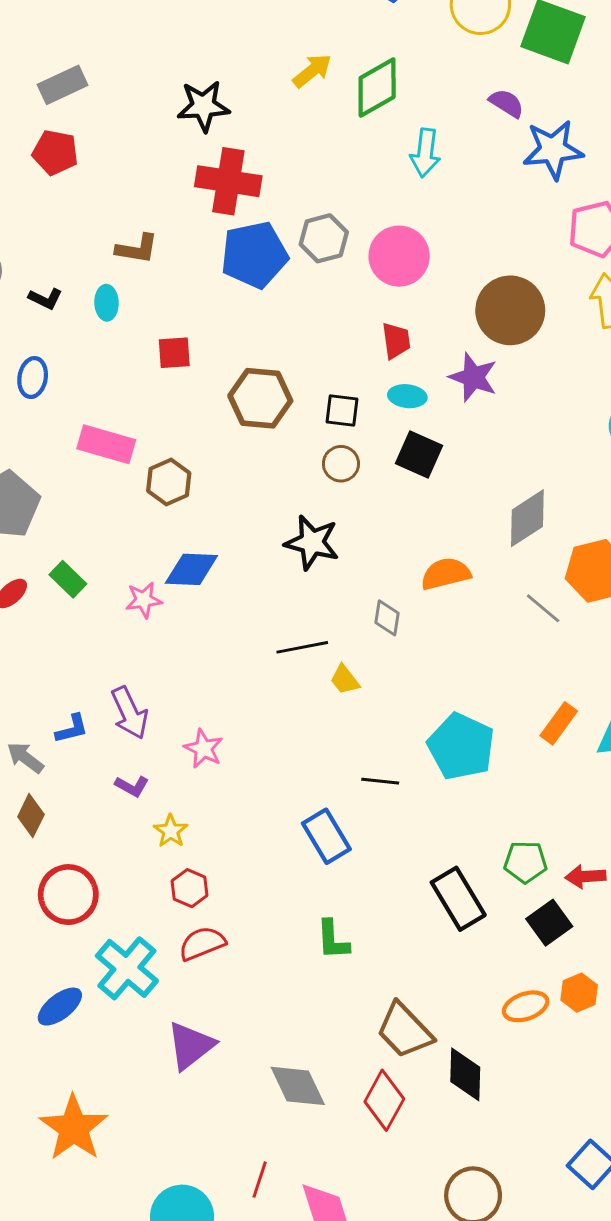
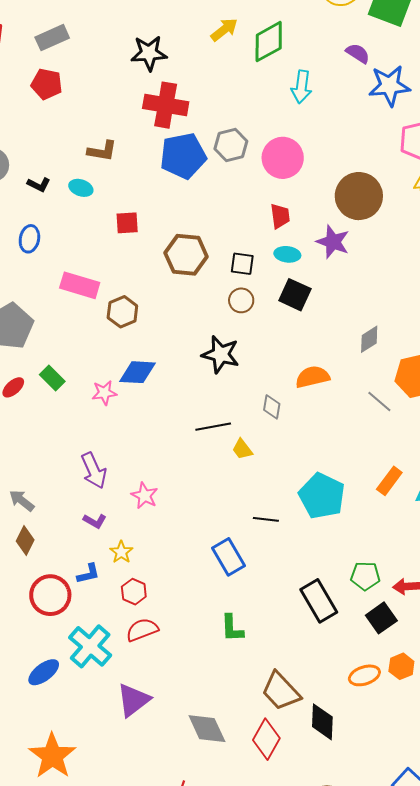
cyan ellipse: (107, 303) -> (81, 188), turned -70
gray diamond: (527, 518) -> (369, 339), size x0.7
blue L-shape: (72, 729) -> (88, 574), moved

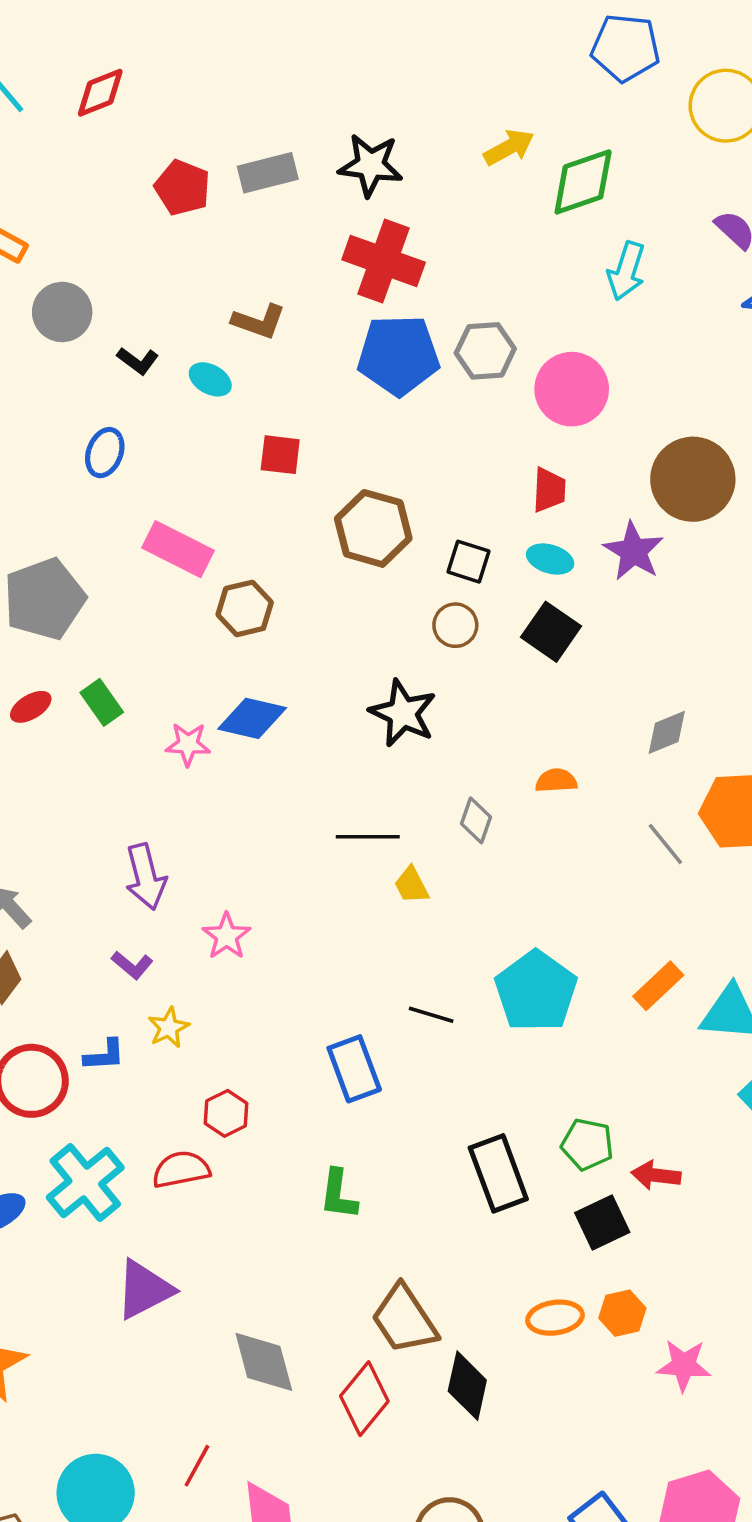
gray rectangle: (52, 38) -> (268, 173), moved
orange semicircle: (312, 377) -> (556, 781), size x0.7
red hexagon: (134, 592) -> (226, 1113), moved

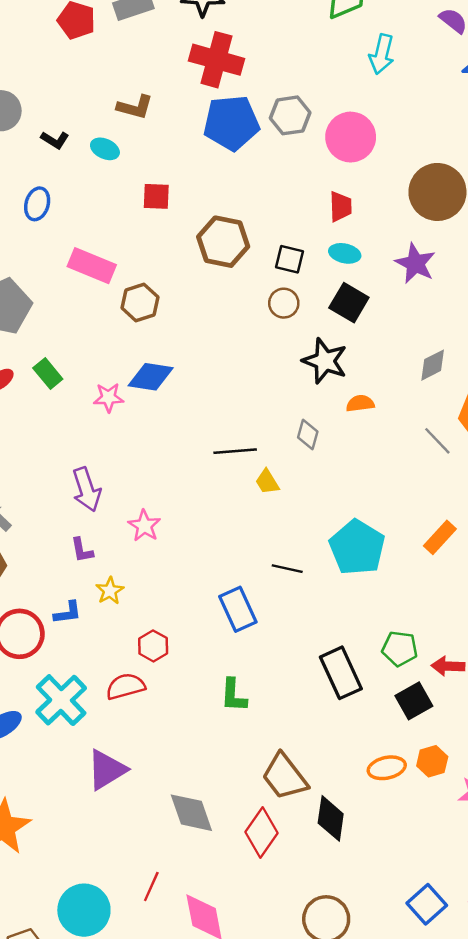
purple star: (633, 551) -> (415, 263), moved
black star: (403, 713) -> (325, 361), moved
purple L-shape: (132, 965) -> (82, 550), turned 44

